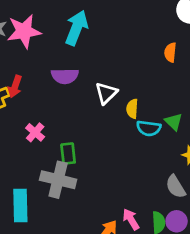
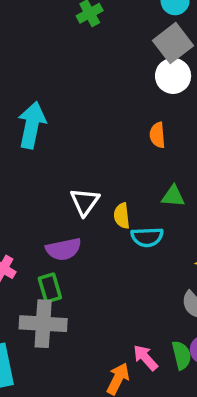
purple semicircle: (65, 76) -> (63, 249), moved
green triangle: (174, 122) -> (173, 196), moved, turned -30

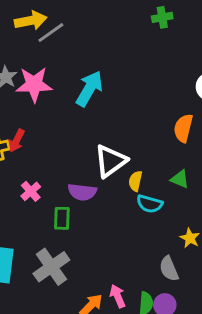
orange semicircle: (157, 135) -> (183, 128), size x1.4
white triangle: (85, 202) -> (111, 161), size x1.4
gray cross: (43, 324) -> (51, 267), moved, turned 33

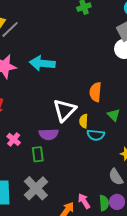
cyan arrow: (89, 89) -> (42, 63), turned -105
orange semicircle: (183, 128) -> (95, 92), moved
green triangle: (180, 179) -> (114, 115), turned 32

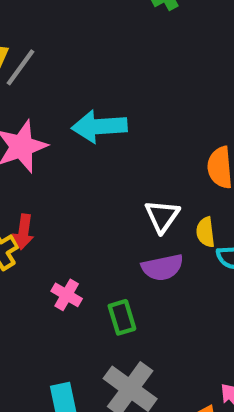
white triangle: (65, 110) -> (162, 216), size x0.7
purple semicircle: (49, 134) -> (162, 267), moved

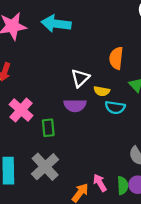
yellow semicircle: (206, 232) -> (102, 91), turned -84
pink cross: (67, 295) -> (21, 110), size x1.5

